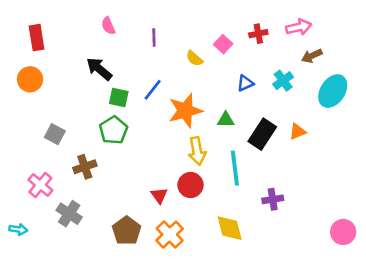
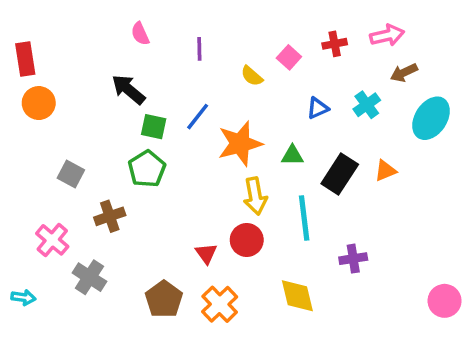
red rectangle: (37, 38) -> (25, 59), moved

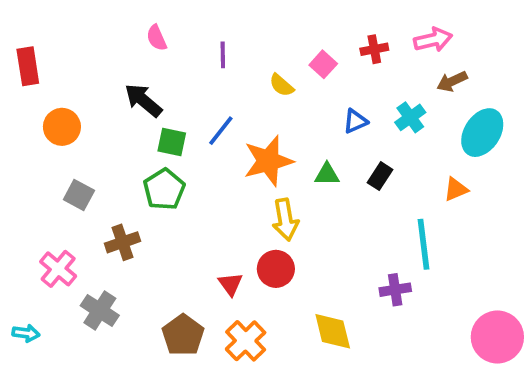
orange circle: (39, 103) -> (62, 127), moved
orange triangle: (385, 171) -> (456, 189), moved
black rectangle: (340, 174) -> (380, 176), moved, size x0.6
cyan line: (304, 218) -> (424, 244), moved
pink circle: (445, 301) -> (497, 337), size x1.4

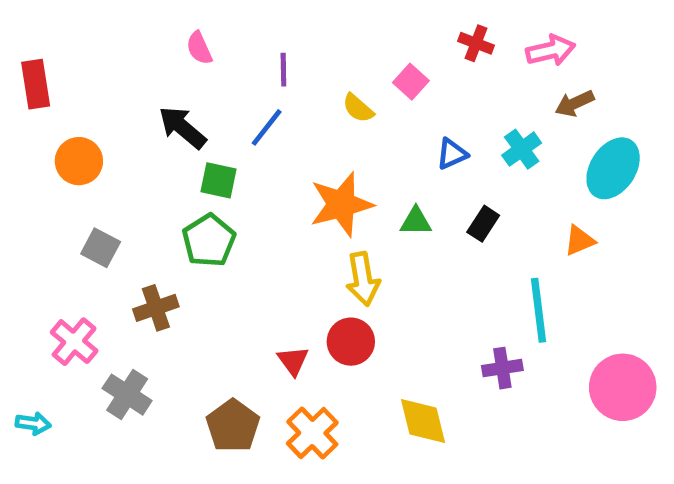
red cross: (374, 49) -> (476, 43), moved, turned 32
blue line: (221, 131) -> (267, 127), moved
pink circle: (497, 337) -> (623, 387), moved

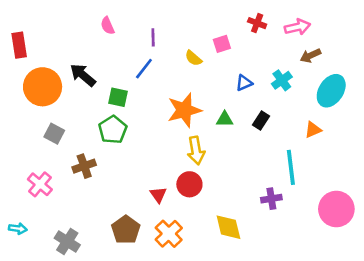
pink square: (411, 82) -> (222, 44), turned 30
black arrow: (182, 127) -> (83, 75), moved
orange circle: (79, 161) -> (43, 87), size x1.5
gray cross: (127, 395) -> (67, 242), moved

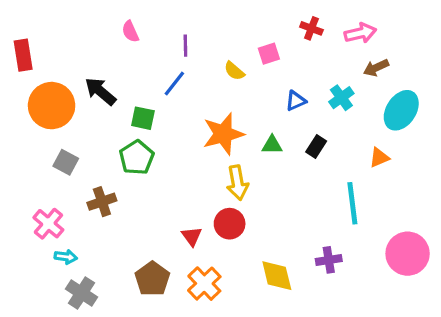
purple cross: (271, 199) -> (329, 260), moved
cyan arrow: (18, 229) -> (66, 257), moved

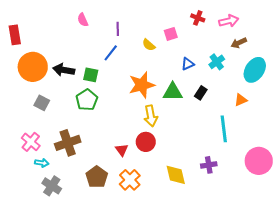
black arrow: (100, 91) -> (64, 70), moved, turned -30
green triangle: (272, 145) -> (173, 92), size x1.5
brown cross: (102, 202) -> (68, 143), moved, size x1.4

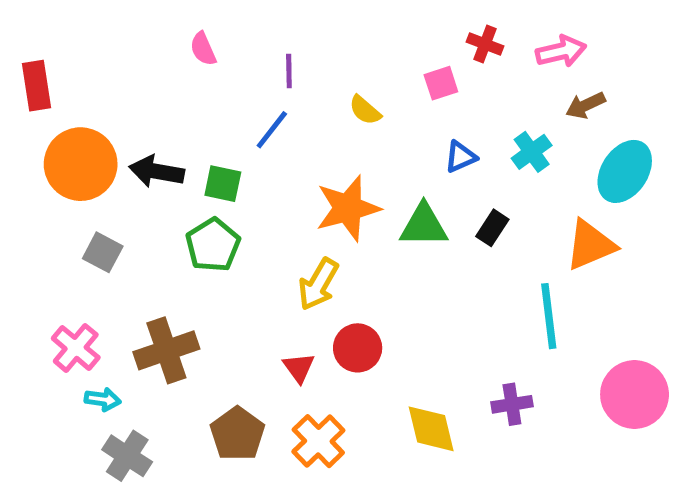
pink square: (171, 34) -> (441, 83), moved
orange triangle: (241, 100) -> (590, 245), size x1.6
yellow arrow: (151, 116) -> (318, 284), moved, turned 40

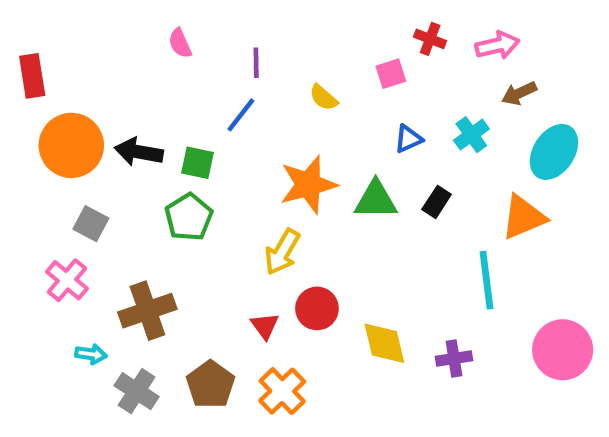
pink cross: (76, 348) -> (67, 280), moved
yellow diamond: (431, 429) -> (384, 343), moved
gray cross: (127, 456) -> (137, 391), moved

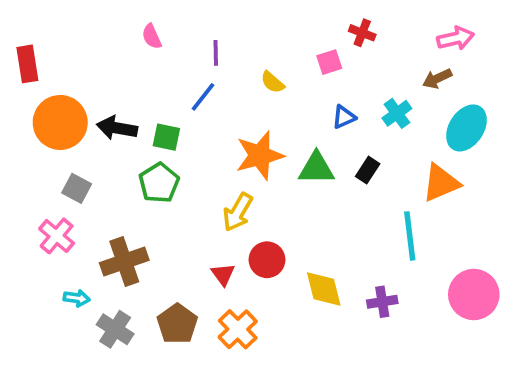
pink arrow: (497, 45) -> (455, 38), moved

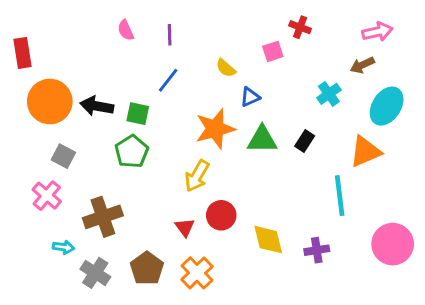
purple line: (216, 53) -> (170, 35), moved
blue triangle: (344, 117) -> (250, 97), moved

